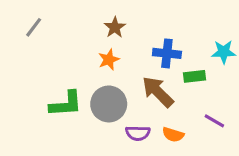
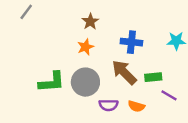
gray line: (34, 27) -> (26, 12), moved
green rectangle: (195, 76) -> (153, 77), moved

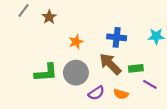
brown star: (90, 21) -> (49, 17), moved
purple semicircle: (108, 105) -> (96, 93), turned -35

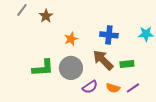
purple line: (150, 84) -> (133, 88), moved, turned -64

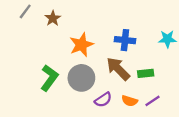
orange star: (71, 39) -> (81, 45), size x1.5
green L-shape: (43, 68) -> (49, 78), turned -50

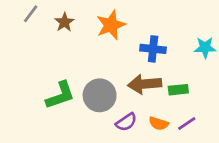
orange star: (81, 45) -> (111, 25), moved
brown arrow: (118, 69) -> (145, 84), turned -50
green L-shape: (49, 78) -> (60, 95), turned 35

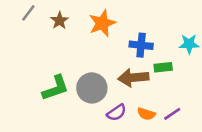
green rectangle: (178, 90) -> (163, 67), moved

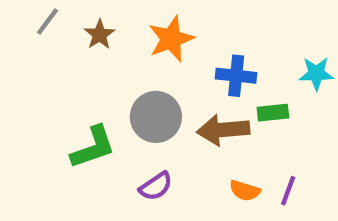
gray circle: (92, 88) -> (156, 117), moved
purple semicircle: (116, 113) -> (156, 186), moved
purple line: (172, 114) -> (288, 191), turned -36

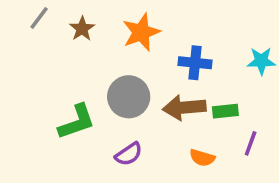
green rectangle: (273, 113) -> (225, 111), moved
purple line: (288, 191) -> (251, 143), moved

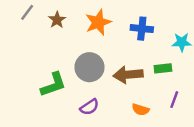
blue cross: (195, 63) -> (142, 29), moved
green rectangle: (225, 111) -> (163, 68), moved

